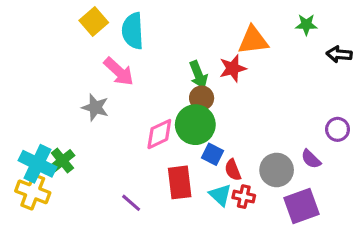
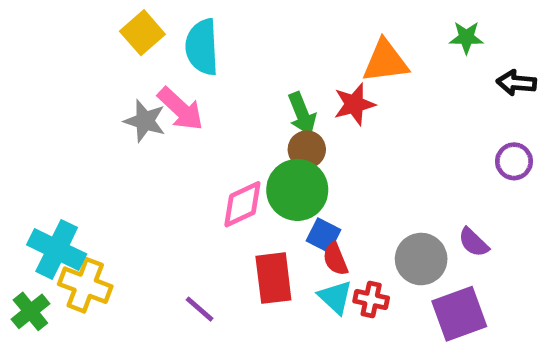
gray star: (95, 107) -> (145, 121), moved
purple circle: (338, 129) -> (514, 161), moved
green cross: (62, 161) -> (30, 311), moved
red semicircle: (233, 170) -> (335, 259), moved
yellow cross: (33, 192) -> (85, 285), moved

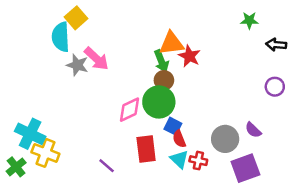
cyan semicircle: (202, 47) -> (61, 37), moved
orange triangle: (385, 61) -> (172, 43), moved
red star: (354, 104) -> (189, 56), turned -30

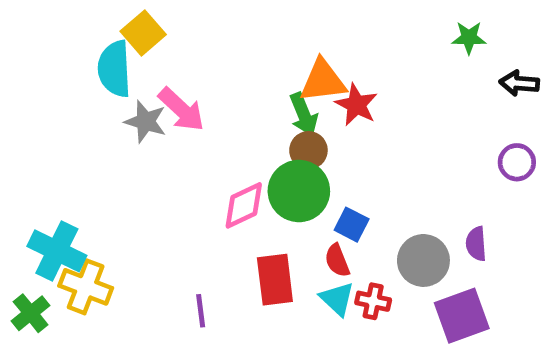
blue square: (173, 126) -> (352, 225), moved
purple semicircle: (253, 130) -> (476, 244), turned 42
purple line: (107, 166) -> (201, 311), turned 42

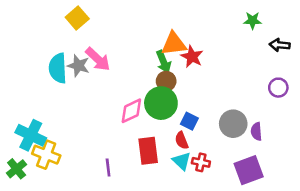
cyan semicircle: (114, 69) -> (58, 68), moved
gray circle: (423, 260) -> (233, 124), moved

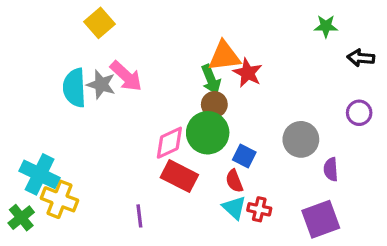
gray circle: (233, 124) -> (301, 139), moved
red rectangle: (148, 151) -> (179, 176), moved, turned -56

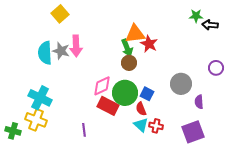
black arrow: (361, 58) -> (210, 25), moved
pink arrow: (126, 76) -> (76, 46), turned 45
green circle: (208, 133) -> (125, 93), moved
cyan cross: (40, 174) -> (40, 98), moved
green cross: (21, 218) -> (13, 131), turned -35

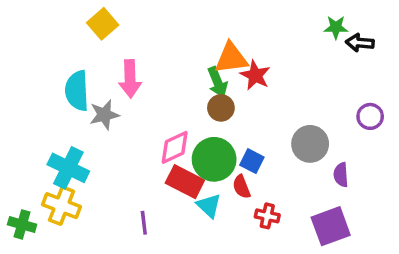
gray star: (61, 51) -> (104, 115), moved, turned -30
cyan triangle: (141, 125) -> (209, 206), moved

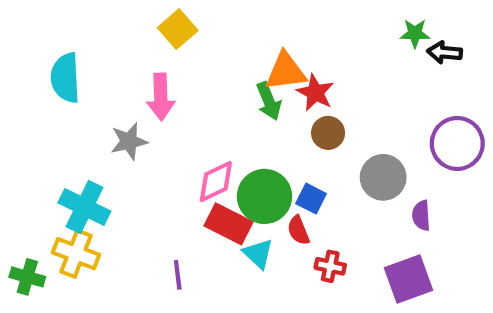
yellow square: (103, 24) -> (178, 29), moved
cyan semicircle: (77, 91) -> (65, 78), moved
brown circle: (221, 108) -> (328, 133), moved
purple circle: (370, 116) -> (457, 143), size x1.6

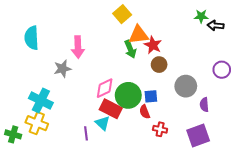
yellow square: (178, 29) -> (122, 14), moved
purple circle: (457, 143) -> (222, 70), size x0.7
blue square: (311, 199) -> (151, 96), turned -32
cyan triangle: (258, 254) -> (103, 123), moved

